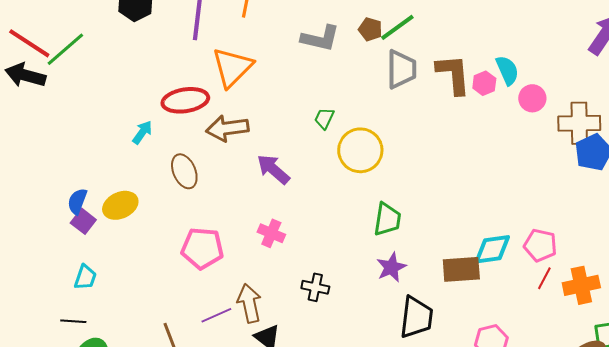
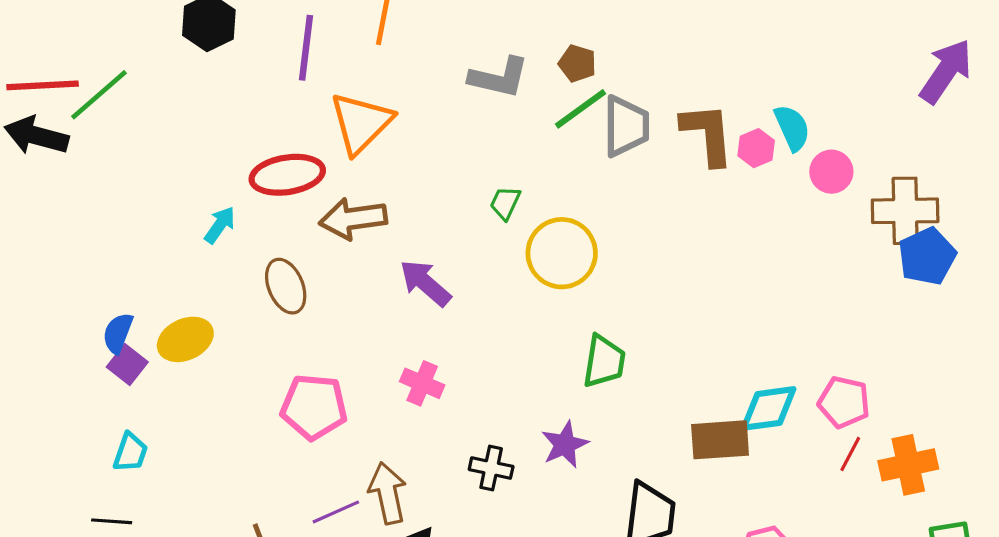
green line: (397, 27) -> (580, 109), moved
red line: (29, 43) -> (43, 85), turned -36
purple star: (391, 267) -> (565, 444), moved

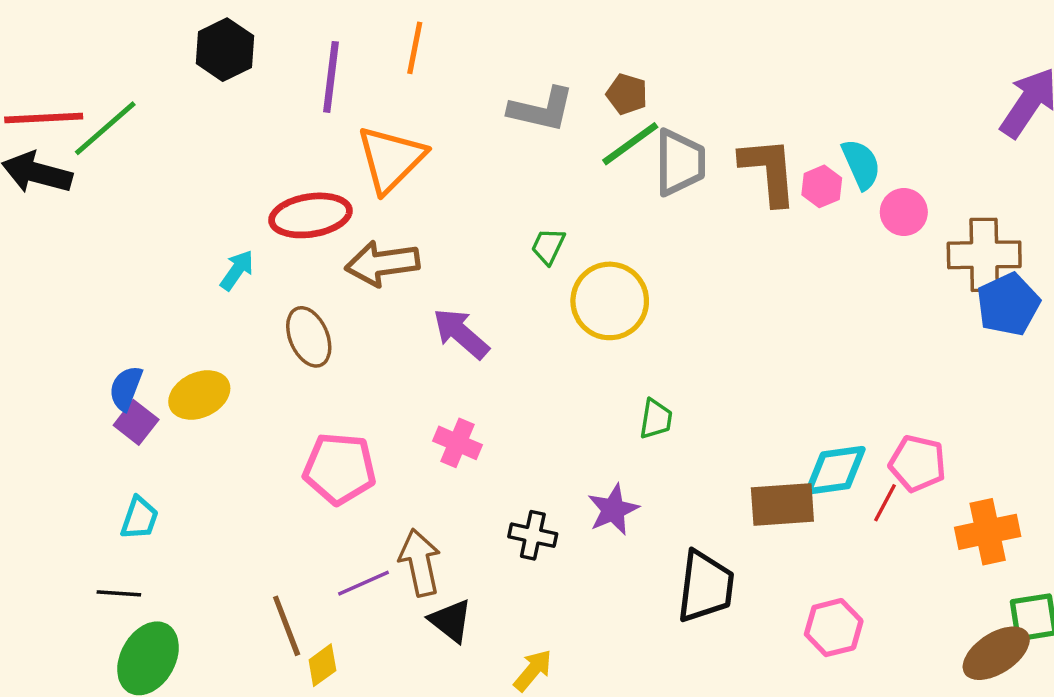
green trapezoid: (604, 361) -> (656, 419), size x0.7
red line: (850, 454) -> (885, 503), moved

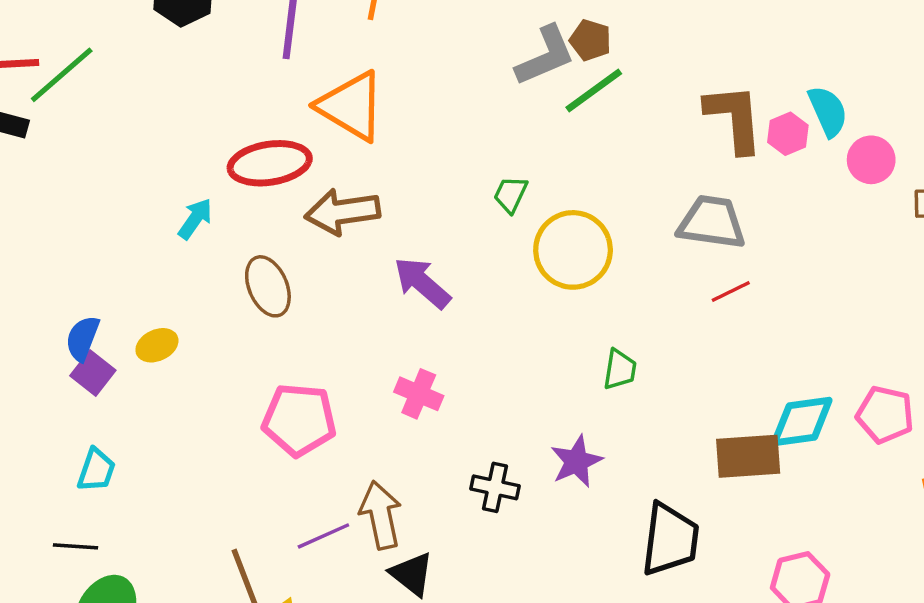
gray L-shape: (541, 109) -> (545, 56), moved, turned -36
orange triangle: (391, 159) -> (351, 106), turned -44
gray trapezoid: (680, 162) -> (712, 222), moved, turned -82
yellow ellipse: (199, 395) -> (157, 345), size x0.7
red line: (885, 503) -> (731, 292), moved, turned 36

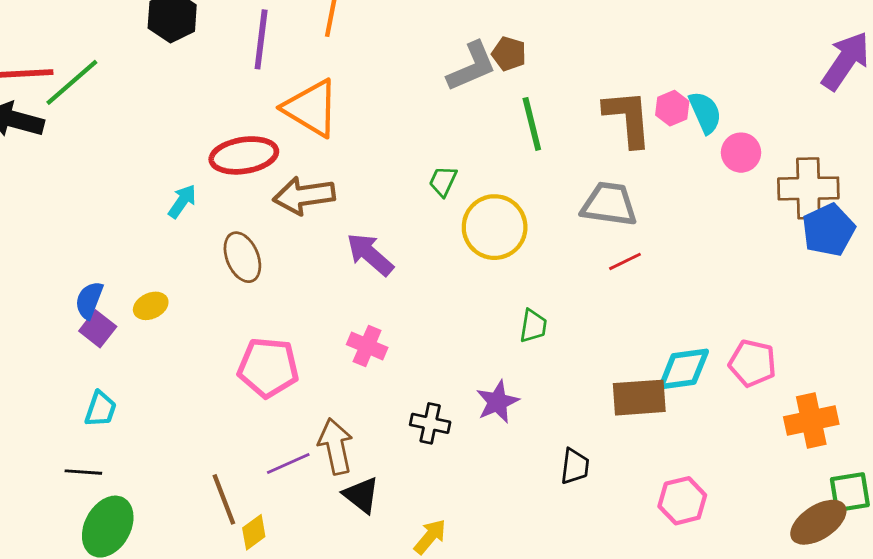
green line: (594, 90) -> (532, 124), moved, turned -68
pink hexagon: (788, 134) -> (672, 108), moved
black trapezoid: (670, 539) -> (575, 466), size x0.6

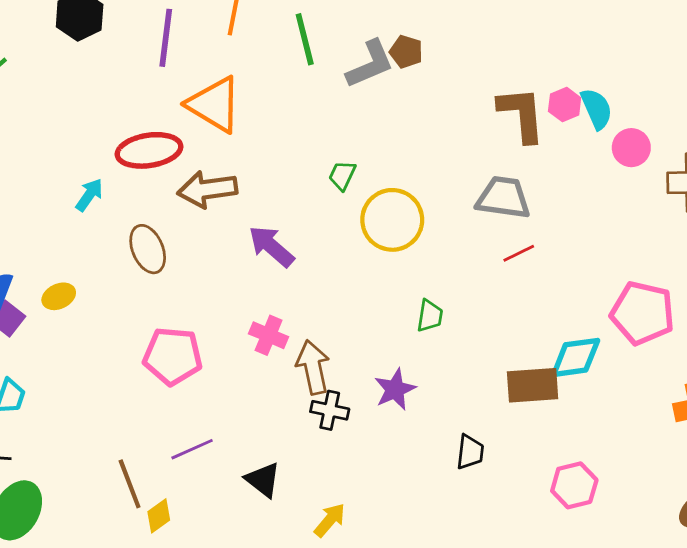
green line: (532, 124) -> (305, 39), moved
pink pentagon: (752, 363) -> (642, 313), moved, size x1.4
brown arrow: (336, 446) -> (313, 367), moved

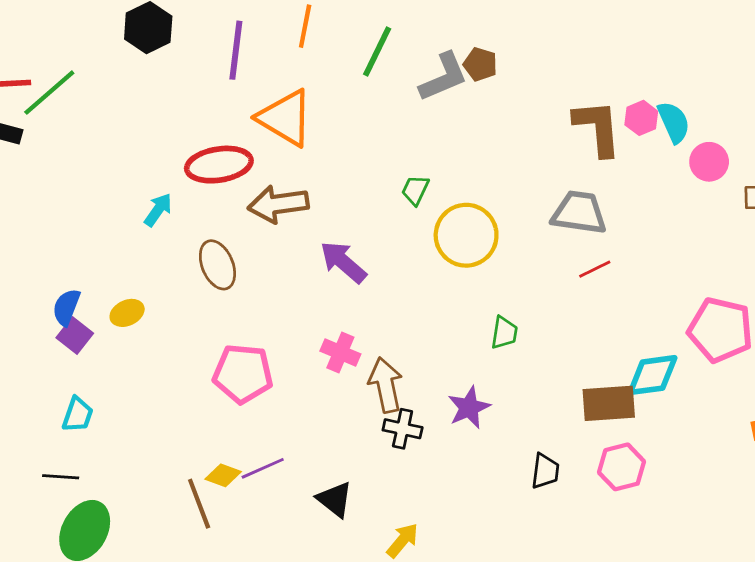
green line: (305, 39) -> (377, 52), turned 40
pink hexagon: (574, 485) -> (622, 467), moved
yellow diamond: (159, 516) -> (223, 475), moved, turned 56

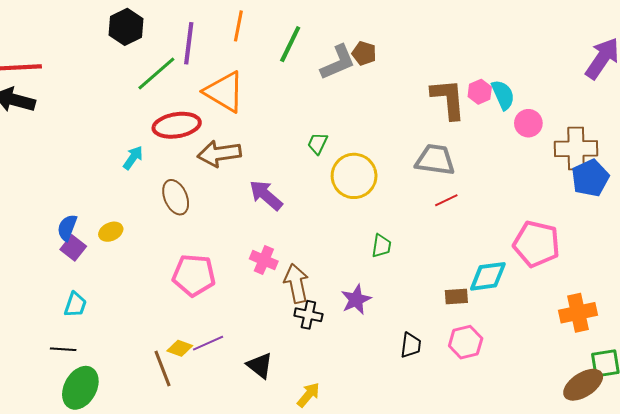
green line: (49, 93) -> (156, 74), moved
brown rectangle: (609, 403) -> (456, 297), size x0.6

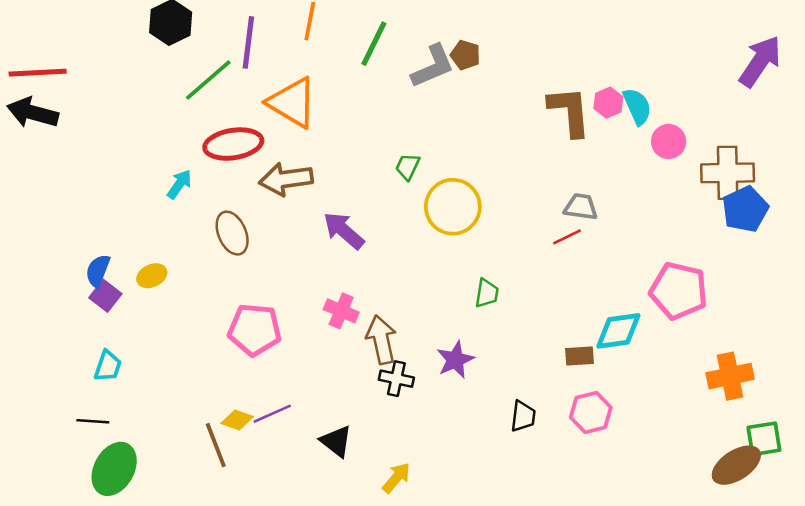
gray trapezoid: (435, 160) -> (581, 207), moved, size x0.7

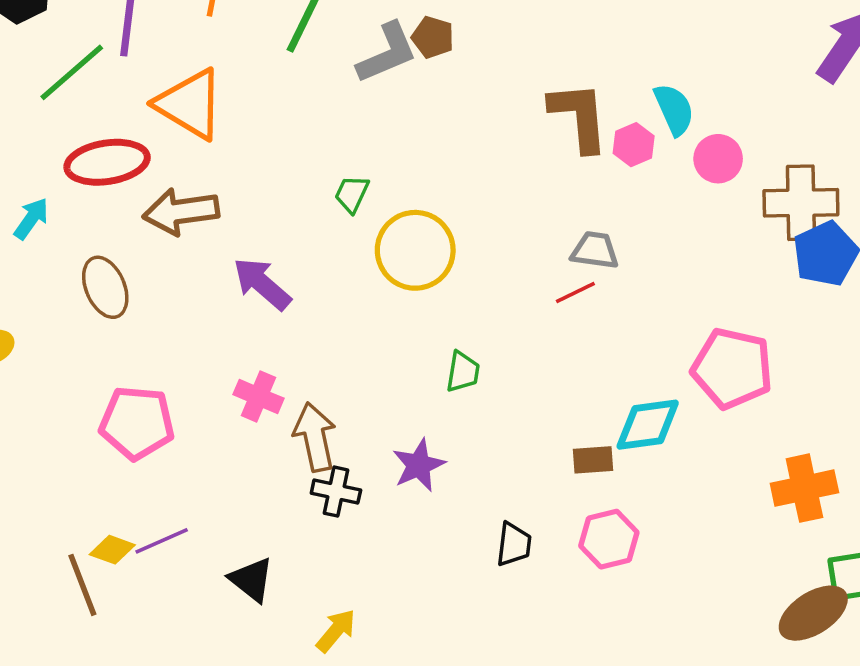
pink hexagon: (608, 103) -> (634, 145), moved

